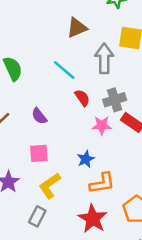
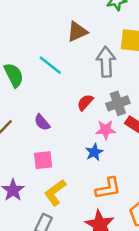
cyan line: (64, 70) -> (50, 65), moved
red semicircle: (82, 98) -> (85, 102), turned -102
blue star: (86, 159) -> (94, 152), moved

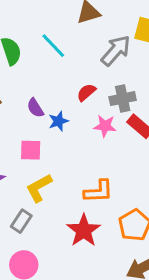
gray arrow: (106, 62) -> (116, 50), turned 36
blue star: (94, 152) -> (58, 121), moved

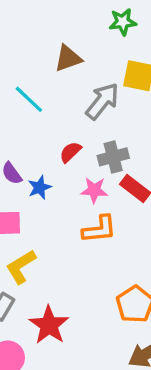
orange L-shape: (99, 191) -> (99, 229), moved
red star: (84, 230) -> (49, 325), moved

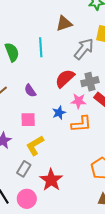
cyan line: (29, 99) -> (41, 47), turned 42
red semicircle: (70, 152) -> (65, 78), size x1.5
blue star: (40, 187) -> (59, 113), moved

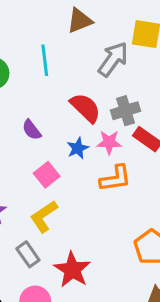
red semicircle: (65, 78) -> (85, 108), turned 90
blue star: (59, 113) -> (78, 148), moved
pink square: (28, 120) -> (47, 175), moved, turned -35
gray rectangle: (24, 169) -> (28, 254), turned -63

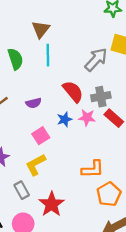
brown triangle: (80, 21) -> (41, 29), moved, turned -36
purple semicircle: (32, 130) -> (34, 103), turned -72
orange L-shape: (115, 178) -> (93, 169), moved

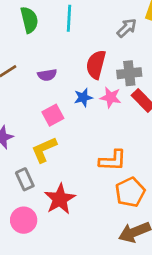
gray arrow: (96, 60) -> (127, 28), size x0.7
red semicircle: (73, 92) -> (96, 65), turned -130

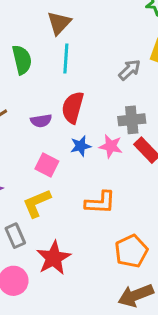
red semicircle: (96, 65) -> (73, 107), moved
pink square: (53, 115) -> (47, 165), turned -35
orange L-shape: (113, 160) -> (100, 202), moved

